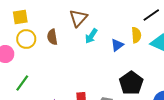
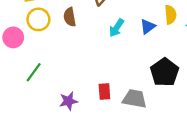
cyan arrow: (91, 36) -> (116, 28), moved

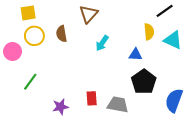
blue triangle: (148, 27) -> (135, 55), moved, turned 40

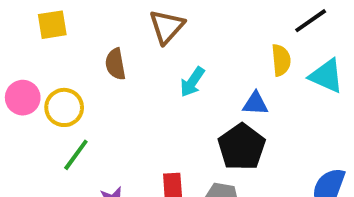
yellow circle: (34, 36) -> (64, 107), moved
green line: (30, 82) -> (76, 155), moved
black pentagon: (144, 82) -> (242, 147), moved

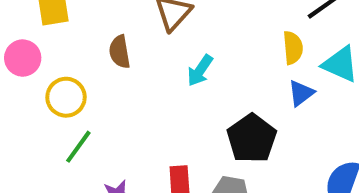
pink circle: (23, 98) -> (23, 58), moved
blue triangle: (255, 104) -> (301, 93), moved, turned -40

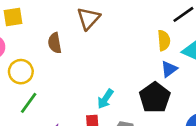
cyan arrow: (200, 70) -> (105, 99), moved
black pentagon: (252, 138) -> (155, 98), moved

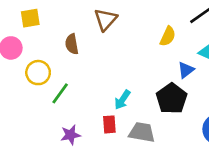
yellow semicircle: (164, 40) -> (168, 36), moved, turned 30
green line: (29, 103) -> (60, 93), moved

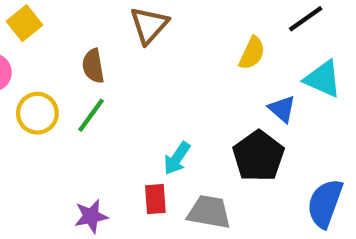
yellow square: (30, 18) -> (25, 23), turned -30
blue triangle: (186, 70) -> (282, 109), turned -42
green line: (60, 93) -> (91, 115), moved

